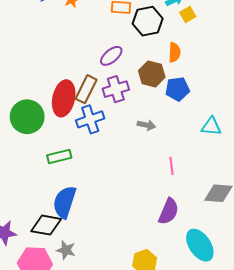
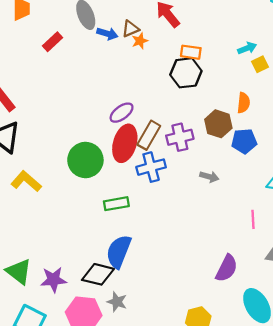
black hexagon: (148, 21) -> (186, 73), moved
purple ellipse: (111, 56) -> (122, 113), moved
pink line: (172, 166) -> (253, 219), moved

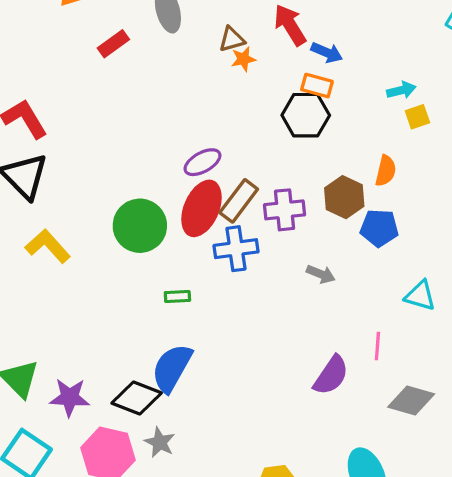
blue arrow: (107, 34) -> (327, 53), moved
green rectangle: (116, 204) -> (177, 296), size x0.7
purple semicircle: (227, 268) -> (331, 375), moved

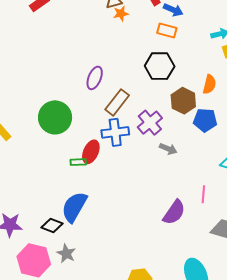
black hexagon: (306, 115) -> (160, 66), moved
purple ellipse: (203, 162) -> (95, 78), turned -40
red ellipse: (202, 208) -> (91, 152), moved, size x0.7
purple cross: (284, 210) -> (150, 123), moved, turned -35
black diamond: (137, 398) -> (52, 225), size x0.7

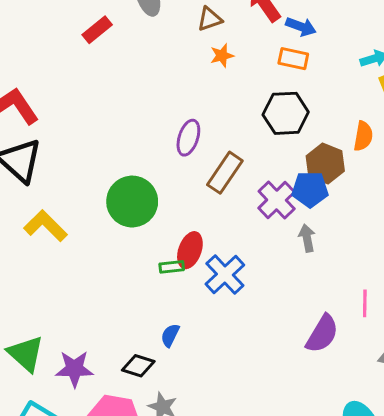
orange star: (121, 13) -> (222, 56), moved
blue pentagon: (205, 120) -> (310, 189), moved
blue cross: (115, 132) -> (225, 275), moved, turned -32
gray arrow: (168, 149) -> (307, 238), turned -120
blue semicircle: (74, 207) -> (170, 335), size x0.5

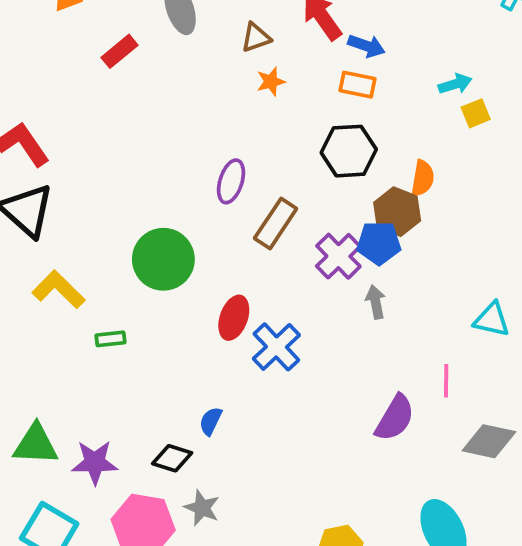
orange semicircle: (363, 136) -> (423, 178), moved
green rectangle: (172, 267) -> (110, 339), moved
green triangle: (26, 354) -> (36, 444), turned -39

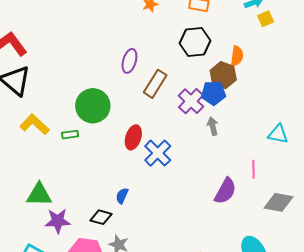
green rectangle: (110, 339) -> (70, 135), moved
green triangle: (36, 444) -> (39, 195), moved

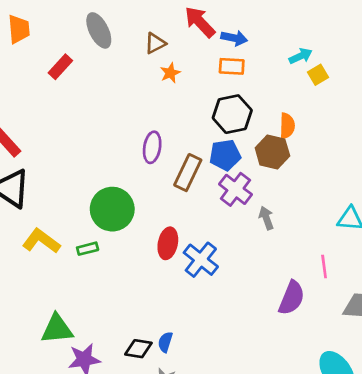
blue pentagon: (213, 93) -> (225, 155), moved
blue semicircle: (122, 196) -> (165, 342), moved

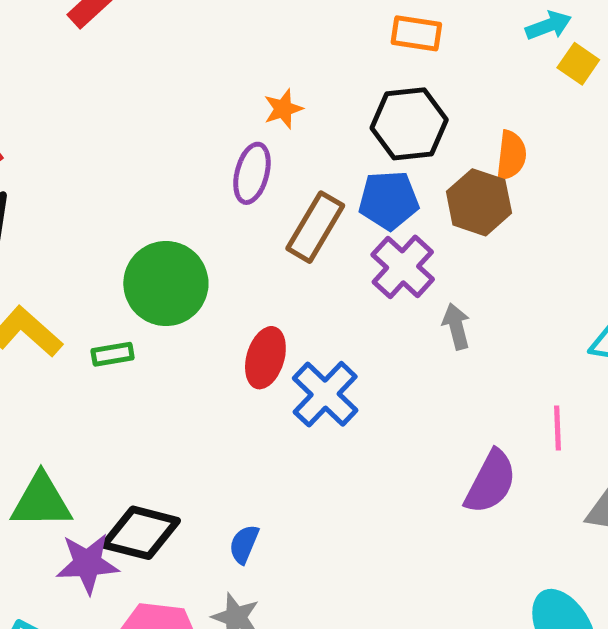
orange star: (170, 73) -> (283, 109), moved
yellow square: (318, 75) -> (578, 64), turned -30
black diamond: (138, 349) -> (141, 533), moved, size x1.4

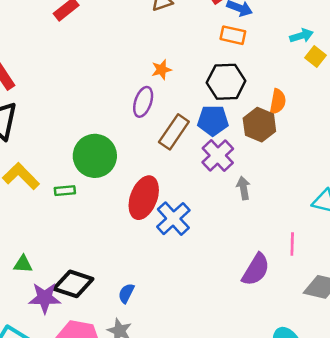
red ellipse: (265, 358) -> (144, 198), size x1.4
green triangle: (41, 501) -> (23, 264), size x0.6

